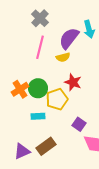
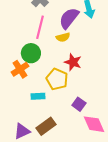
green circle: (38, 88) -> (31, 53), moved
yellow pentagon: (57, 99) -> (57, 79), turned -30

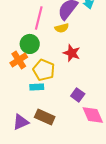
yellow pentagon: (57, 79) -> (44, 70), moved
brown rectangle: (46, 126) -> (45, 117), turned 60

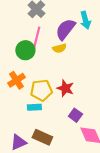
green circle: (30, 44) -> (25, 50), moved
red star: (72, 53) -> (65, 88), moved
yellow pentagon: (44, 70) -> (41, 90), turned -30

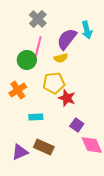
yellow pentagon: (41, 90) -> (54, 83), moved

